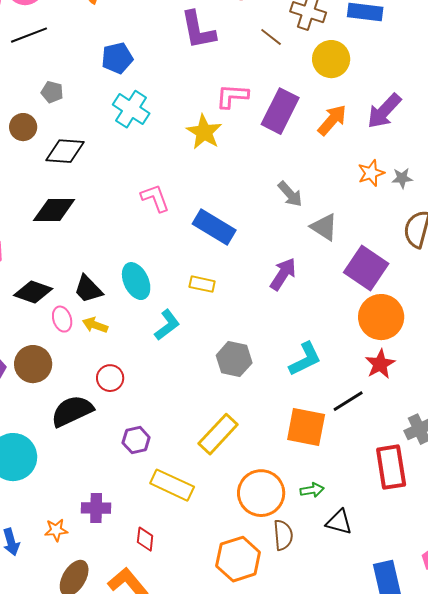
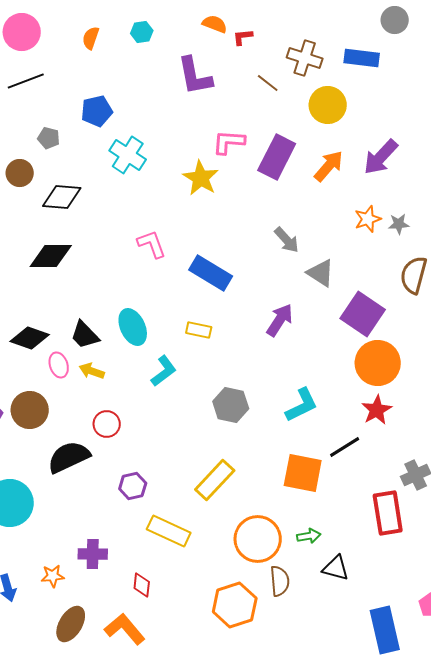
blue pentagon: (117, 58) -> (97, 111), moved

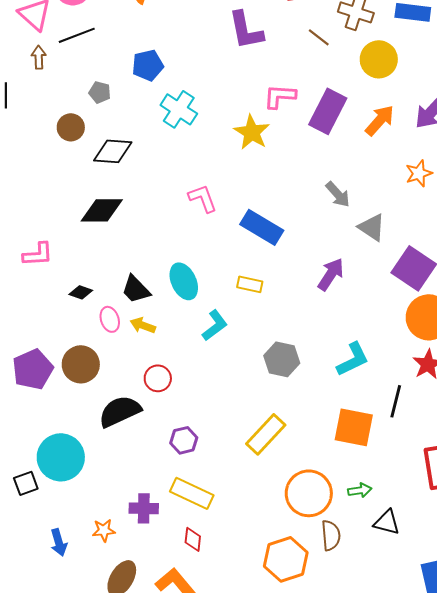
black diamond: (30, 338) -> (81, 292), size x0.6
black line: (345, 447) -> (396, 401), turned -44
yellow rectangle: (169, 531) -> (192, 493), moved

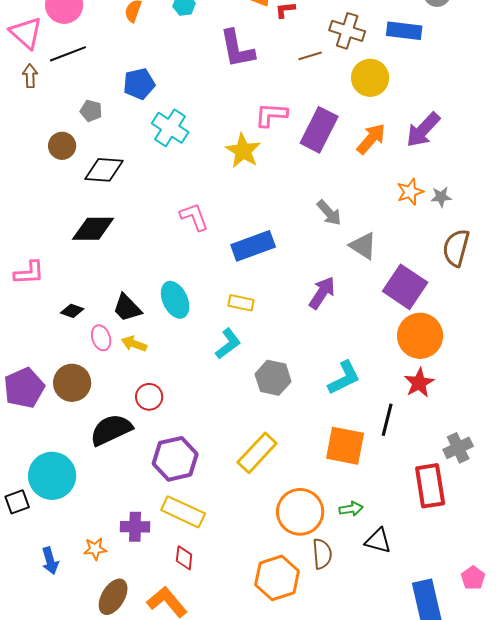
brown line: (319, 37) -> (310, 56), turned -55
blue rectangle: (262, 227) -> (253, 246), turned -51
cyan L-shape: (215, 325) -> (228, 344), moved
purple hexagon: (184, 440) -> (175, 459), size x1.6

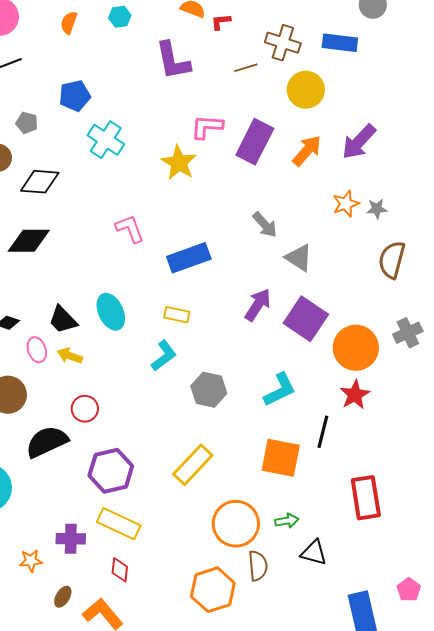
purple square: (405, 287) -> (306, 319), moved
gray cross: (458, 448) -> (408, 333), moved
brown ellipse: (113, 597) -> (63, 597), moved, size x0.6

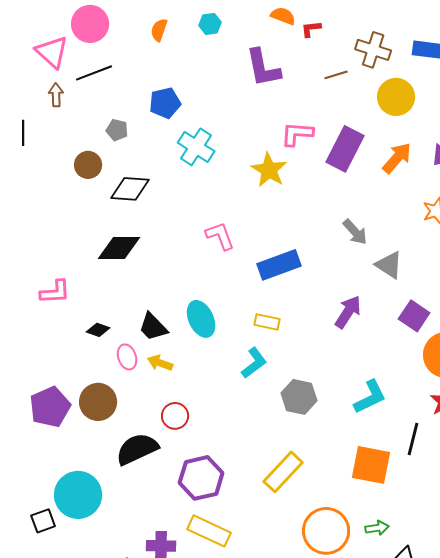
purple square: (306, 319) -> (414, 316), moved, size x0.7

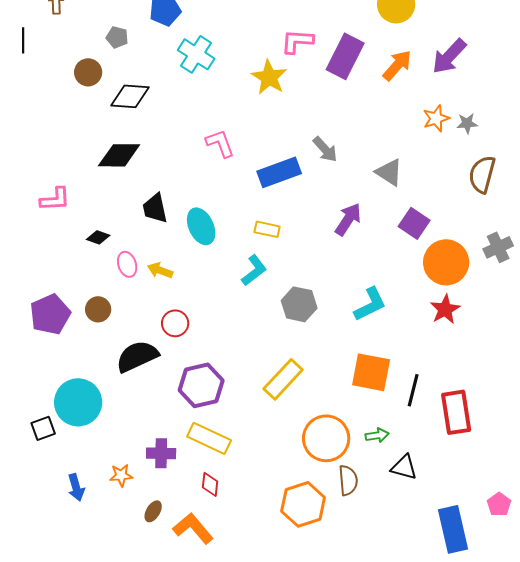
gray arrow: (355, 232) -> (325, 149), moved
black trapezoid: (153, 327) -> (155, 208), moved, turned 32
brown circle: (98, 402) -> (98, 309), size x0.7
black line: (413, 439) -> (413, 390), moved

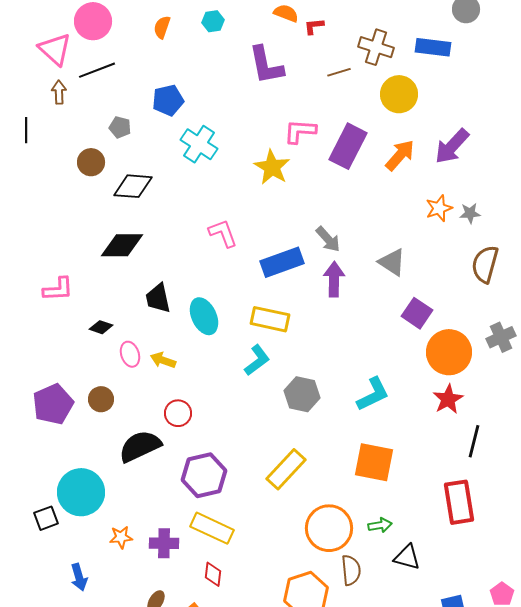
purple arrow: (348, 219) -> (334, 279), moved, turned -32
yellow rectangle: (267, 229) -> (270, 319), size x1.5
black line: (413, 390) -> (474, 441), moved
orange star: (121, 475) -> (121, 537), moved

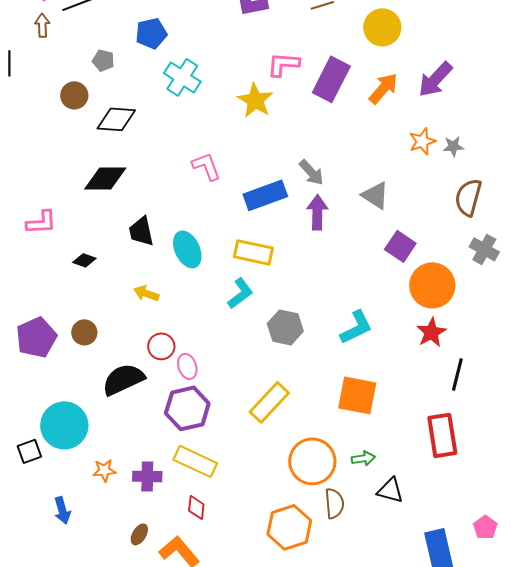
gray cross: (501, 337) -> (484, 249), moved, turned -36
pink ellipse: (130, 354) -> (187, 366), moved

